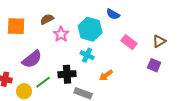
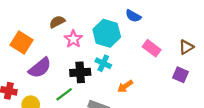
orange square: (16, 26) -> (21, 42), moved, turned 30
black cross: (67, 74) -> (80, 72), moved
green line: (43, 82) -> (64, 94), moved

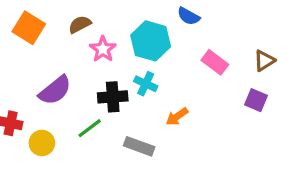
orange square: (21, 42) -> (29, 28), moved

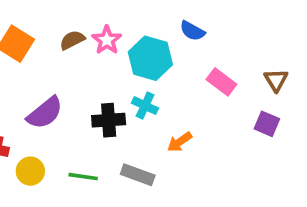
pink star: (103, 49) -> (107, 40), moved
brown triangle: (264, 61) -> (276, 80), turned -30
green line: (90, 128) -> (83, 177), moved, turned 45

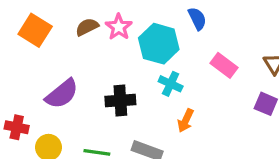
blue semicircle: (192, 31) -> (197, 19), turned -145
cyan cross: (145, 106) -> (171, 84), moved
orange arrow: (180, 142) -> (186, 121), turned -30

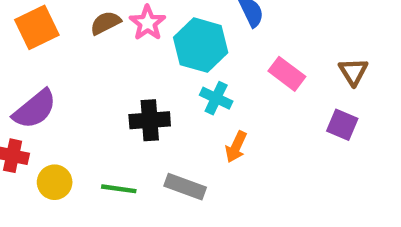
orange square: (35, 30) -> (37, 27), turned 32
purple semicircle: (62, 94) -> (35, 109), moved

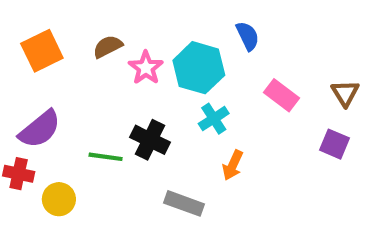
pink star: (148, 23) -> (146, 68), moved
cyan cross: (216, 98) -> (214, 119), turned 32
black cross: (150, 120) -> (150, 140), turned 30
green line: (119, 189) -> (106, 157), moved

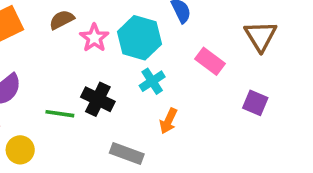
brown triangle: (345, 93) -> (261, 36), moved, size x1.4

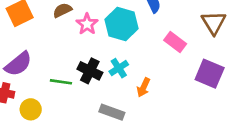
cyan cross: (152, 81) -> (119, 68), moved
purple square: (255, 103) -> (210, 74), size x1.5

